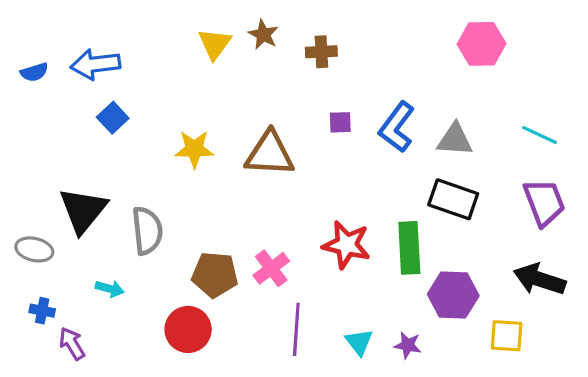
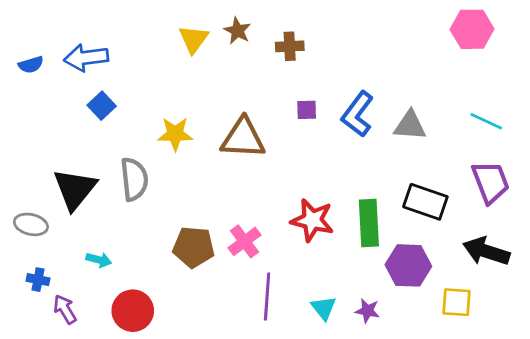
pink hexagon: (481, 44) -> (472, 29), moved
black rectangle: (453, 199) -> (425, 202), moved
gray semicircle: (147, 231) -> (134, 179), moved
red circle: (188, 329) -> (133, 311), moved

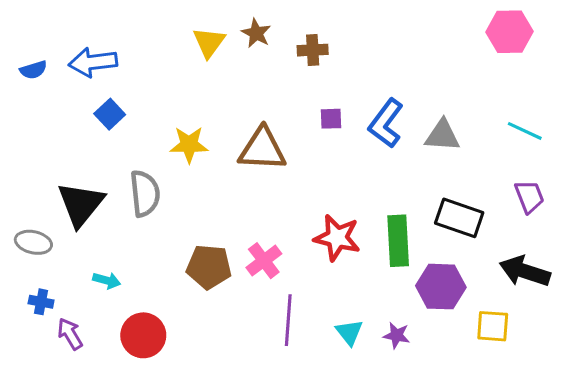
purple trapezoid: (490, 182) -> (529, 197), size x0.7

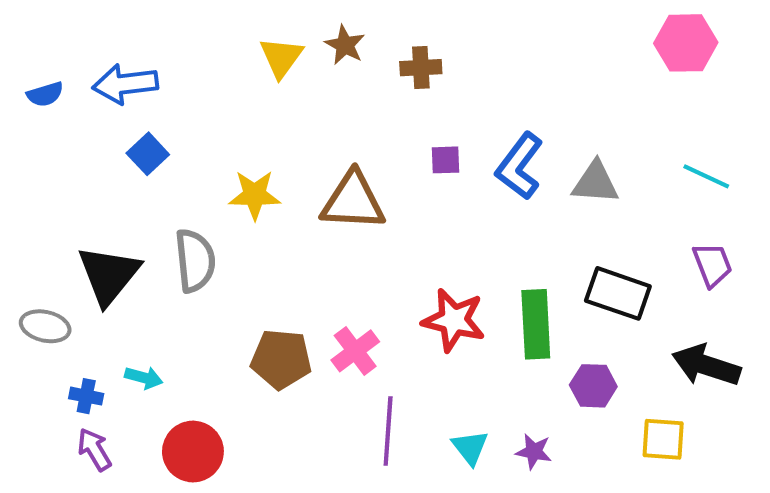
purple hexagon: (441, 287) -> (593, 386), size x0.7
blue cross: (41, 302) -> (86, 396), moved

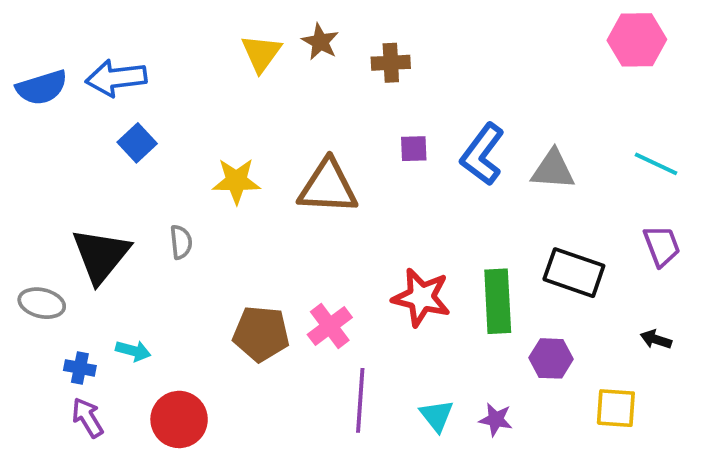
blue semicircle: (45, 94) -> (42, 88), size x1.5
gray semicircle: (195, 261) -> (181, 242), size x0.6
black arrow: (706, 365) -> (656, 339), size x0.5

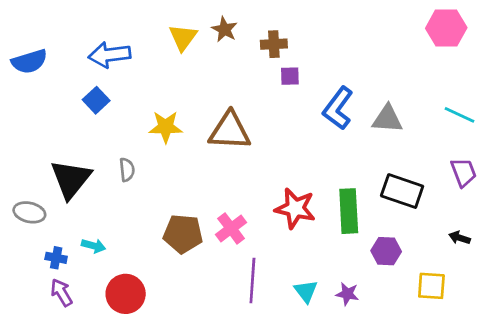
blue arrow: (116, 78) -> (110, 55), moved
purple square: (414, 149) -> (290, 76), moved

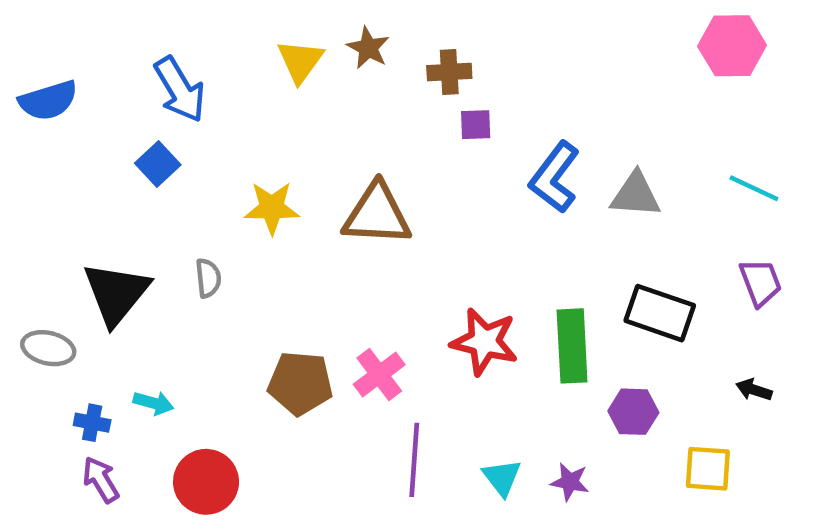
blue arrow: (110, 55) -> (180, 90), turned -114

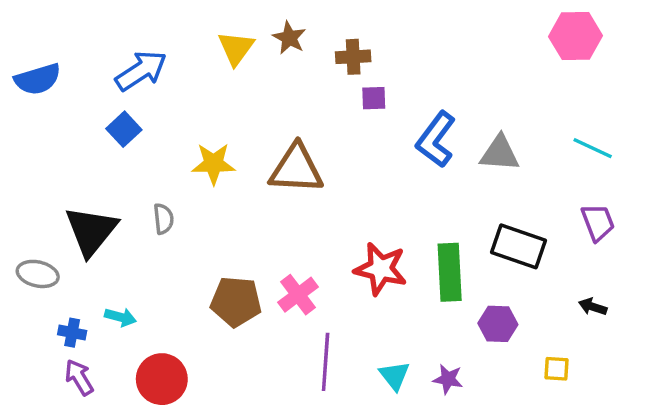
blue arrow: (180, 90) -> (141, 71), turned -92
yellow square: (708, 469) -> (556, 369), size x0.7

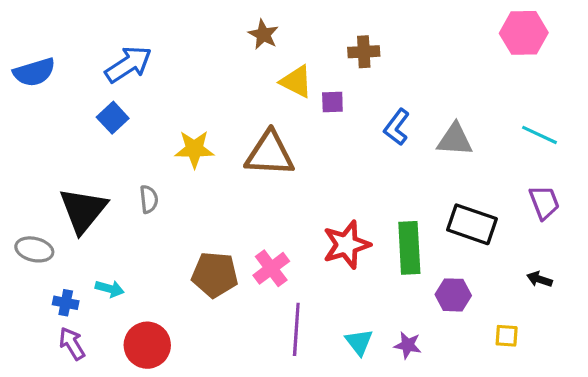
yellow triangle: (236, 48) -> (296, 82), moved, turned -39
brown cross: (353, 57) -> (364, 52), moved
purple square: (374, 98) -> (332, 102), moved
blue L-shape: (436, 140) -> (397, 127), size x0.7
red star: (381, 269) -> (347, 245), turned -30

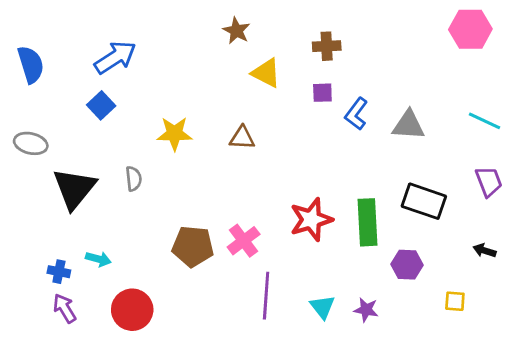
blue semicircle: (34, 72) -> (31, 65), turned -90
purple square: (332, 102) -> (322, 93), moved
brown triangle: (270, 154) -> (242, 138), size x0.6
gray ellipse: (34, 249) -> (31, 143), moved

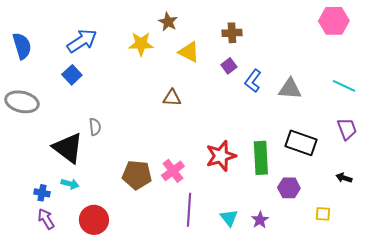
purple square: (322, 93) -> (229, 66), turned -35
yellow star: (174, 134) -> (141, 44), moved
gray ellipse: (31, 143) -> (22, 102), size x1.4
black triangle: (74, 189) -> (68, 148), moved, turned -32
purple star: (366, 310) -> (260, 220), turned 30

